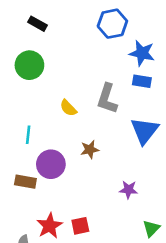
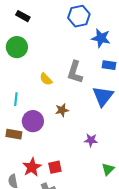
blue rectangle: (142, 81) -> (109, 65), moved

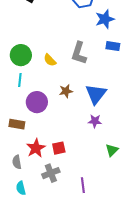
blue star: (101, 38) -> (105, 19), turned -30
green circle: (17, 47) -> (21, 55), moved
blue triangle: (103, 96) -> (96, 94), moved
brown rectangle: (14, 134) -> (17, 124), moved

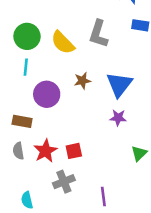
yellow semicircle: (50, 60) -> (63, 43), size x1.5
gray semicircle: (17, 162) -> (18, 151), moved

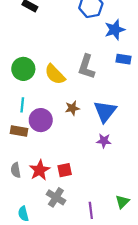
cyan line: (26, 67) -> (22, 105), moved
brown rectangle: (22, 121) -> (19, 131), moved
green triangle: (139, 153) -> (122, 202), moved
gray cross: (64, 182) -> (56, 197), turned -36

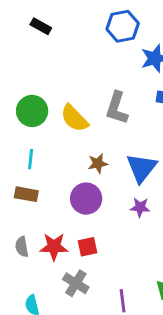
purple circle: (41, 120) -> (86, 199), moved
red star: (40, 170) -> (54, 247), turned 30

